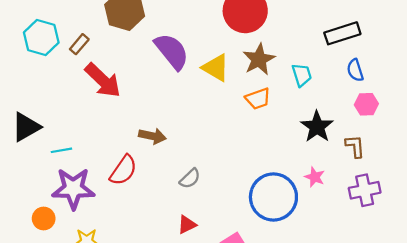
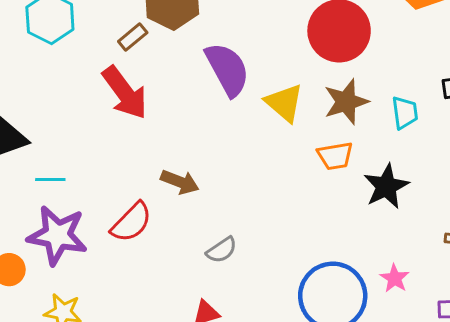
brown rectangle: (79, 44) -> (133, 37), moved
cyan trapezoid: (302, 75) -> (405, 113), moved
black star: (317, 127) -> (386, 186), moved

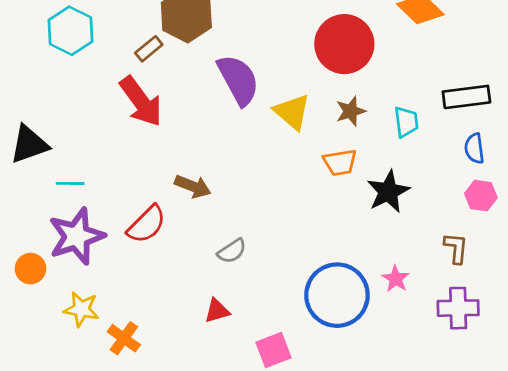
brown star: (346, 102) -> (351, 111), size x0.7
purple star: (57, 235) -> (77, 236), turned -30

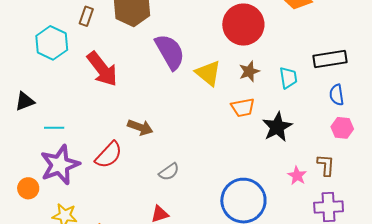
cyan hexagon: (70, 31) -> (52, 43), moved
brown rectangle: (149, 49) -> (86, 16), moved, turned -30
black triangle: (29, 144) -> (25, 101), size x0.7
pink star: (396, 279) -> (297, 176), moved

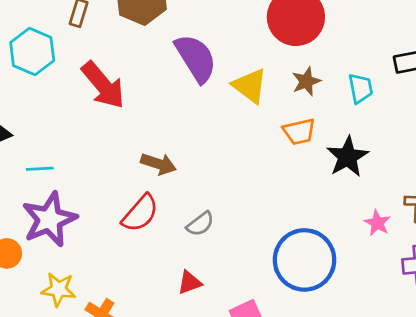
red semicircle: (109, 155) -> (140, 213), moved

